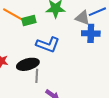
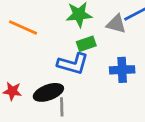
green rectangle: (29, 20) -> (86, 44), moved
blue cross: (91, 33) -> (122, 70), moved

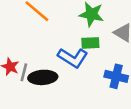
gray line: (62, 107) -> (24, 72), moved

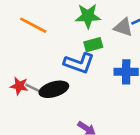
gray line: (24, 72) -> (34, 89), turned -66

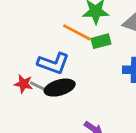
orange line: (33, 25) -> (77, 32), moved
blue L-shape: (79, 63) -> (53, 63), moved

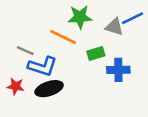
green rectangle: (101, 41) -> (96, 53), moved
gray line: (39, 87) -> (25, 51), moved

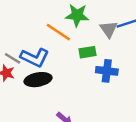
gray triangle: (114, 27) -> (109, 29), turned 30
gray line: (25, 51) -> (13, 58), moved

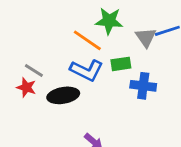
blue L-shape: (35, 57) -> (87, 70), moved

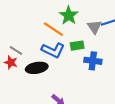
green star: (109, 21) -> (69, 15), turned 30

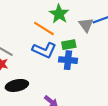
blue cross: (93, 61) -> (68, 60), moved
black ellipse: (37, 68) -> (17, 85), moved

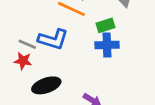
blue L-shape: (44, 50) -> (53, 39), moved

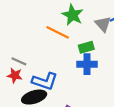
blue L-shape: (53, 39) -> (45, 81), moved

